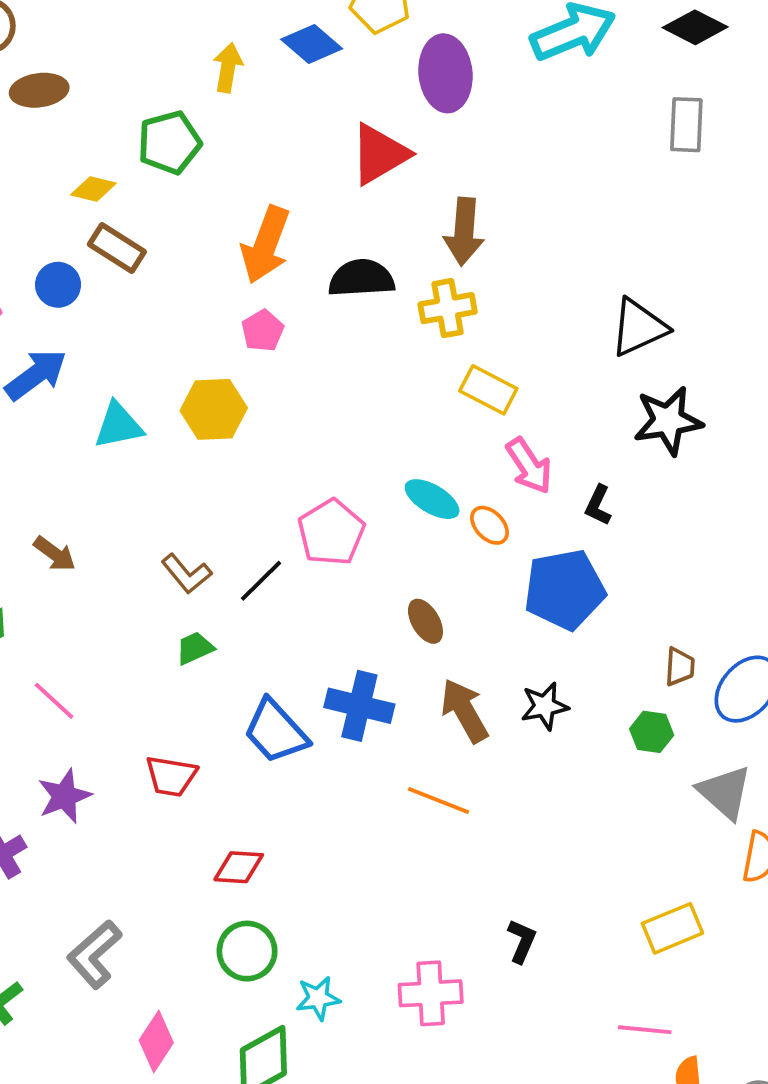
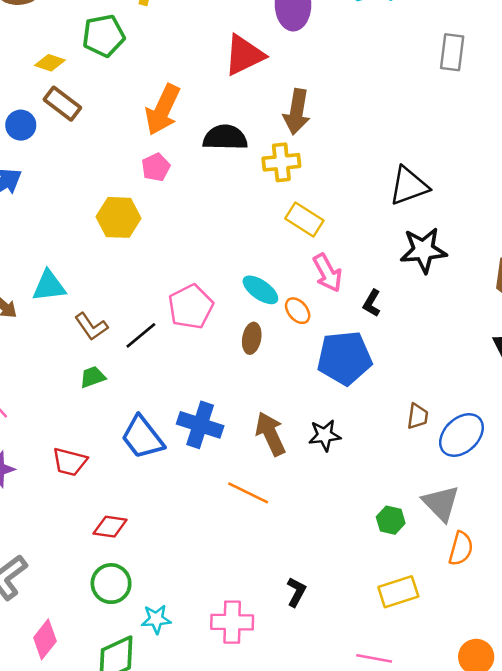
cyan triangle: (118, 425) -> (49, 286), moved
brown ellipse: (425, 621) -> (252, 338), moved, turned 36
green hexagon: (652, 732) -> (391, 520), moved

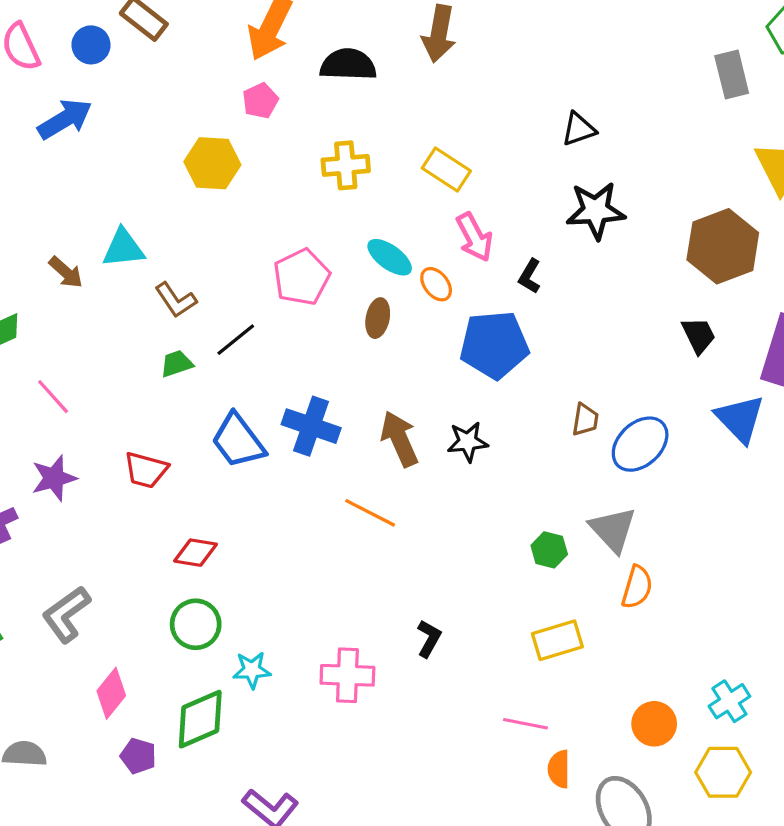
yellow cross: (281, 162) -> (346, 165), moved
black triangle: (409, 186) -> (579, 129), size x0.7
black line: (141, 335) -> (236, 340), moved

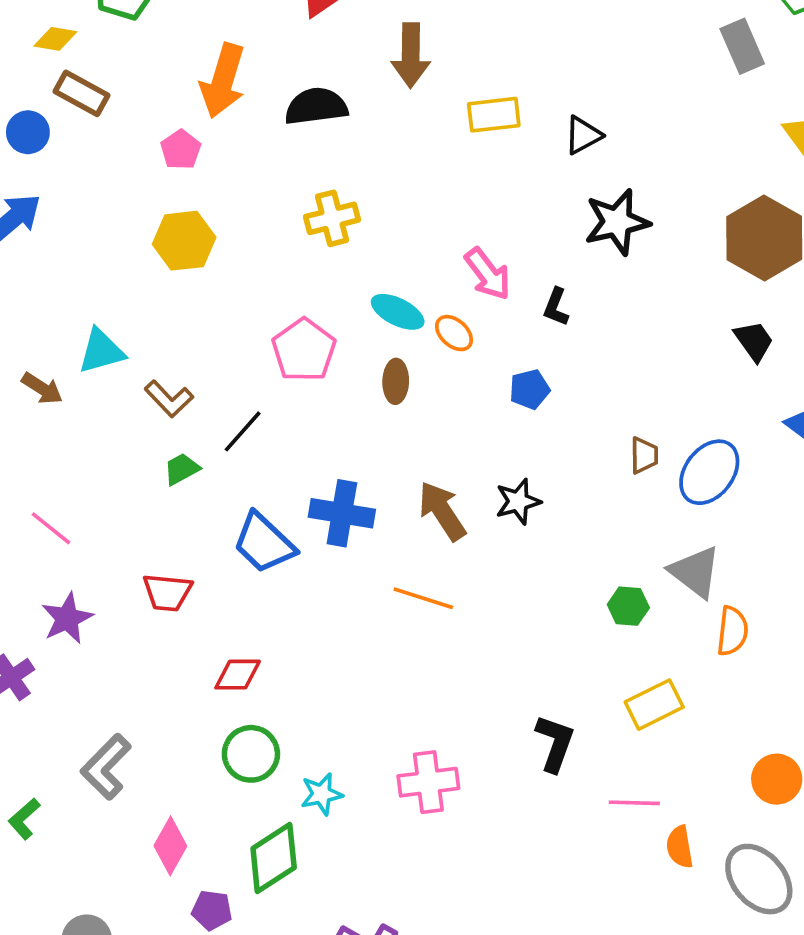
pink pentagon: (260, 101) -> (181, 150), moved
yellow rectangle: (446, 169) -> (494, 115), moved, turned -30
blue pentagon: (494, 345) -> (530, 389), size x0.5
black L-shape: (429, 639) -> (555, 743), moved, size x1.4

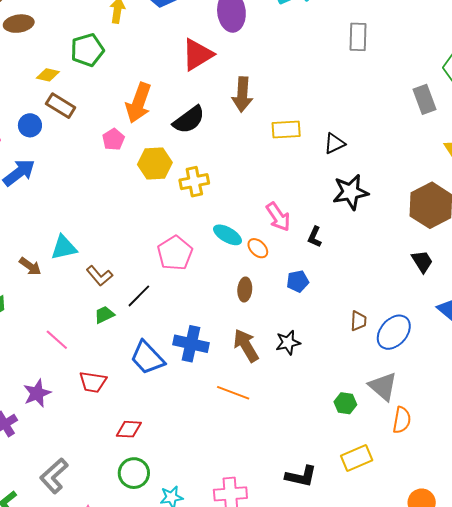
black semicircle: (316, 106) -> (189, 120), turned 148
yellow hexagon: (184, 241) -> (155, 164), moved
brown ellipse: (396, 381) -> (245, 290), moved
pink line: (51, 528) -> (57, 340), moved
black L-shape: (555, 743) -> (301, 476), turned 80

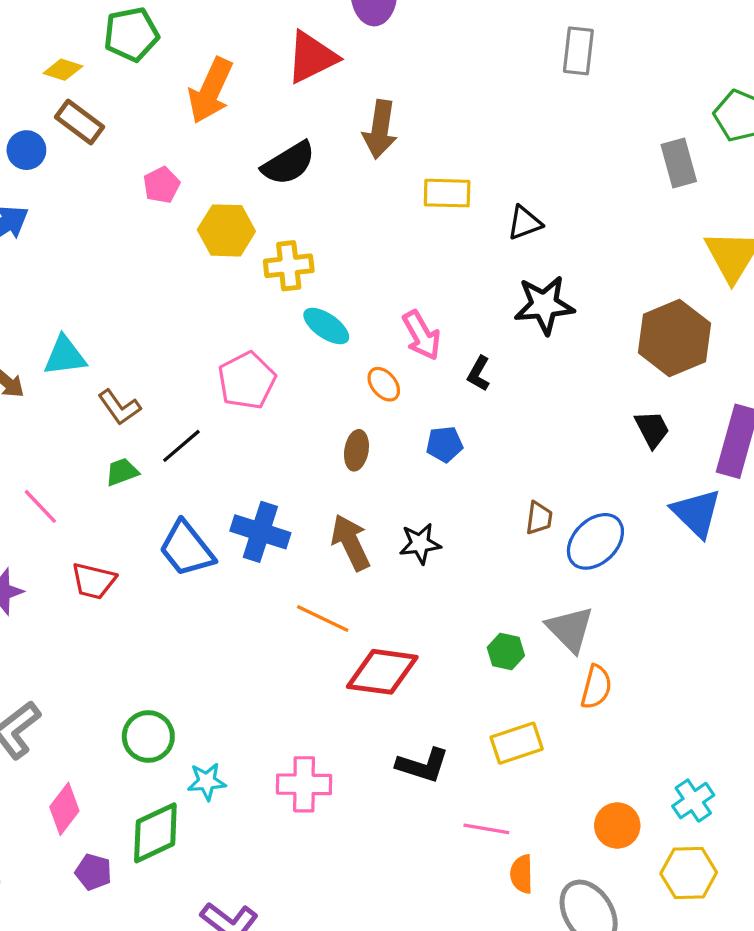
orange arrow: (139, 103) -> (210, 91), moved
cyan ellipse: (228, 235) -> (326, 326), moved
red diamond: (129, 429) -> (382, 672), moved, size x1.6

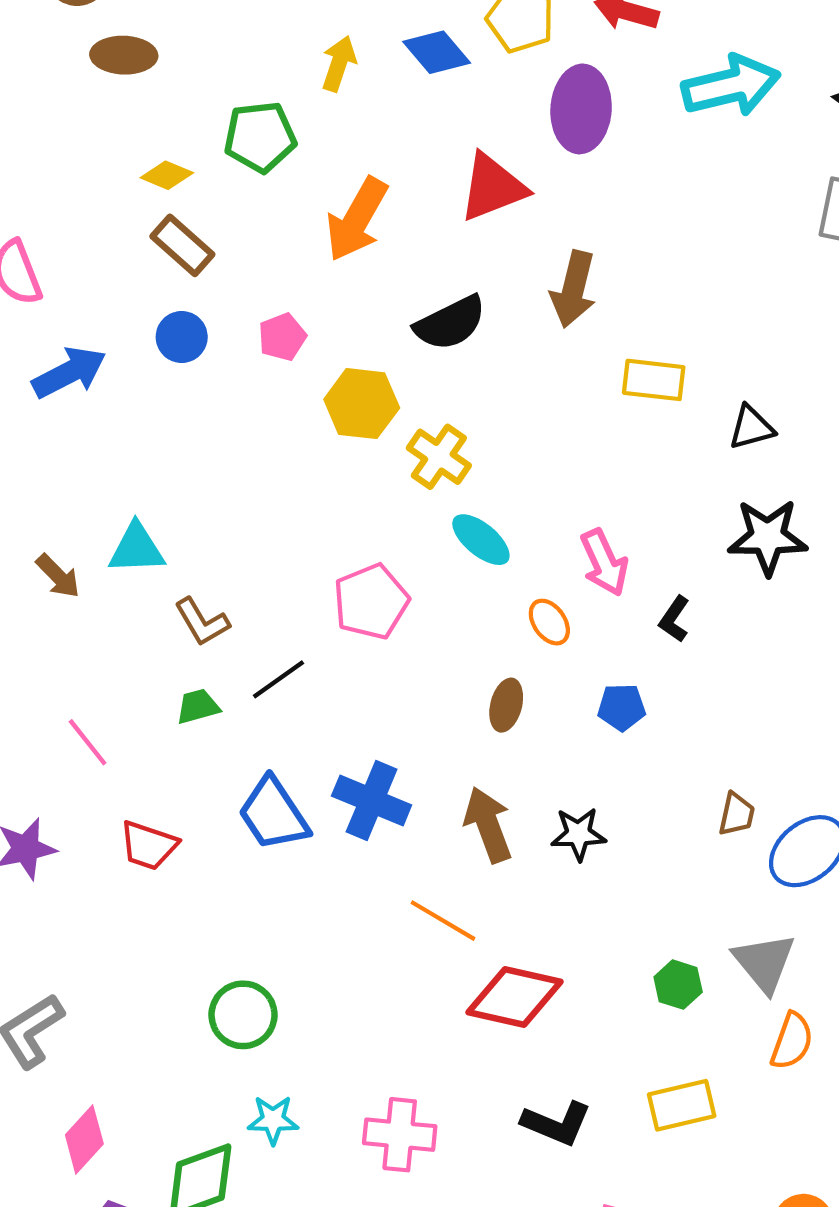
blue circle: (26, 150) -> (182, 337), moved
yellow cross: (289, 266) -> (439, 457), turned 36
green circle: (148, 736) -> (243, 1015), moved

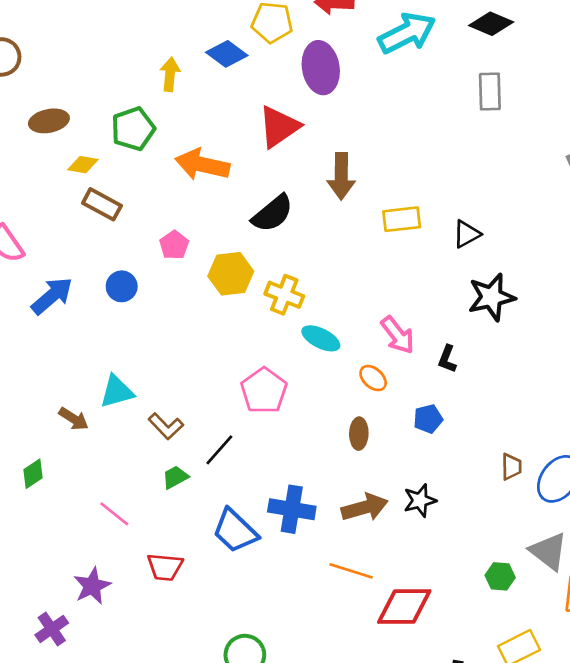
brown ellipse: (124, 55) -> (49, 121), moved
orange arrow: (357, 219) -> (202, 165), turned 86
blue circle: (182, 337) -> (122, 286), moved
brown arrow: (488, 825) -> (365, 507), turned 108

